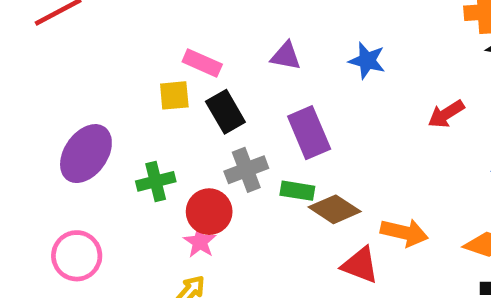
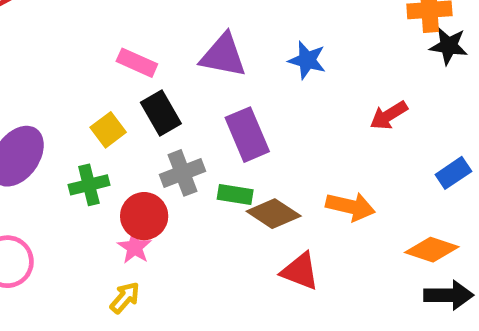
purple triangle: (286, 56) -> (223, 55), size x1.5
yellow square: (174, 95) -> (108, 130), moved, turned -32
orange arrow: (404, 233) -> (350, 207), moved

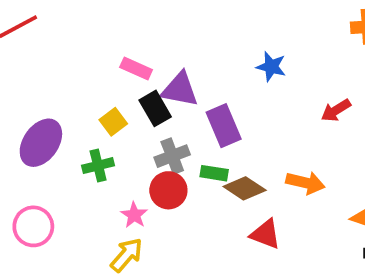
purple triangle: (223, 55) -> (180, 89), moved
red circle: (144, 216) -> (168, 190), moved
yellow arrow: (125, 298) -> (127, 255), size x1.4

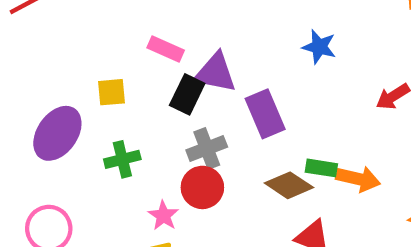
black rectangle: (155, 108) -> (187, 94), turned 56
yellow square: (113, 122) -> (112, 92), moved, turned 32
green rectangle: (214, 173) -> (321, 168), moved

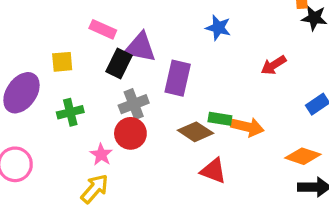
purple rectangle: (265, 114) -> (178, 78), turned 36

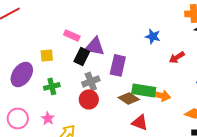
blue star: (218, 28) -> (153, 36), moved
green rectangle: (220, 119) -> (144, 90), size x1.6
pink star: (101, 155) -> (48, 118), moved

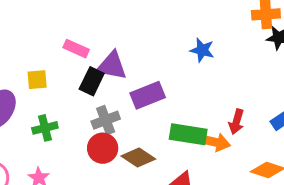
red arrow: (177, 57) -> (236, 122), moved, turned -42
purple rectangle: (118, 65) -> (148, 95), turned 55
brown diamond: (129, 98) -> (138, 158), moved

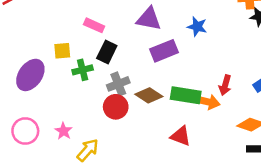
purple triangle: (112, 66) -> (149, 19), moved
purple rectangle: (148, 95) -> (164, 51), moved
green cross: (45, 128) -> (83, 70), moved
brown diamond: (138, 158) -> (149, 95), moved

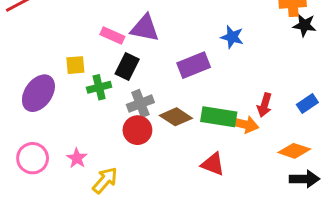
purple triangle: (149, 19) -> (145, 28), moved

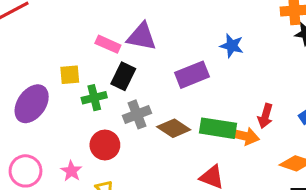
red circle: (137, 130) -> (105, 145), moved

